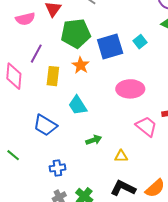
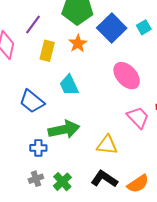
blue square: (110, 46) -> (112, 28), turned -36
pink ellipse: (130, 89) -> (127, 76), turned 40
green arrow: (94, 140) -> (64, 129), moved, size x1.8
yellow triangle: (121, 156) -> (107, 145), size x1.5

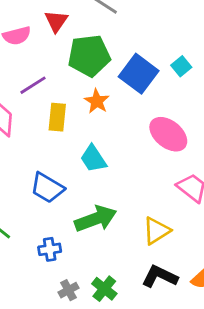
purple line: (33, 25) -> (33, 85), turned 30
yellow triangle: (107, 145) -> (156, 231), turned -30
blue cross: (38, 148) -> (50, 249), moved

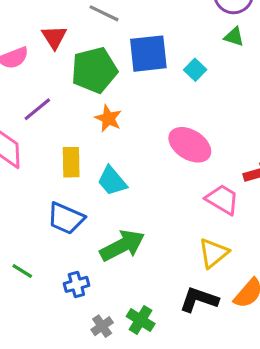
blue square: (139, 74) -> (148, 54), moved, turned -36
yellow rectangle: (57, 117) -> (71, 162), moved
yellow triangle: (156, 231) -> (213, 253), moved

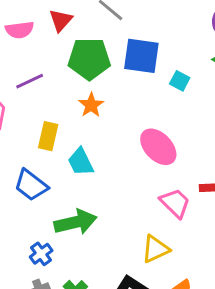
cyan square: (195, 70) -> (180, 81), turned -30
blue cross: (76, 284) -> (41, 254), moved, turned -35

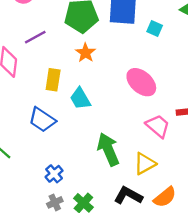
green arrow: (76, 222) -> (108, 149), moved, turned -96

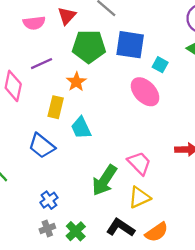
orange star: (86, 53) -> (76, 82), moved
pink ellipse: (141, 82) -> (145, 92), moved
pink trapezoid: (158, 126) -> (139, 163), moved
green arrow: (108, 149) -> (105, 180), turned -128

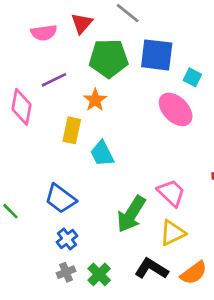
blue trapezoid: (42, 146) -> (60, 199), moved

